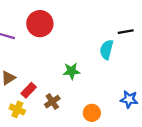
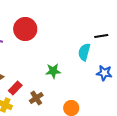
blue star: (129, 99) -> (104, 73), moved

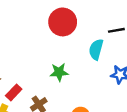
red circle: (25, 29) -> (63, 22), moved

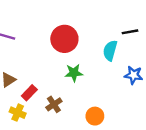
red circle: (63, 22) -> (64, 39), moved

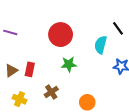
black line: (130, 32) -> (118, 28), turned 64
red rectangle: (29, 93) -> (30, 69), moved, turned -32

